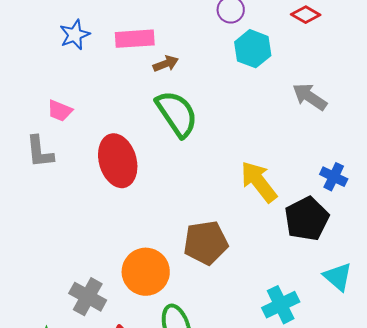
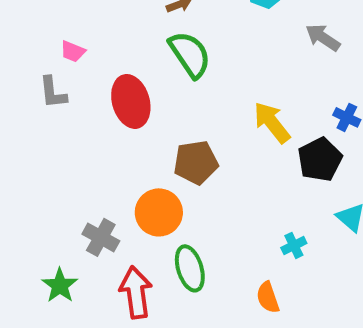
brown pentagon: (206, 243) -> (196, 162), moved
cyan cross: (281, 305) -> (294, 245), size x0.7

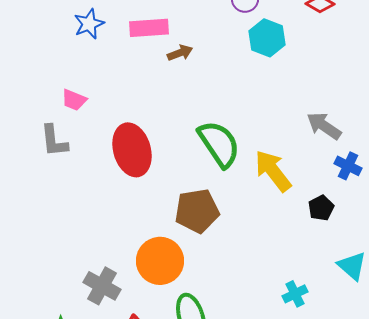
gray arrow: (323, 37) -> (324, 126), moved
green semicircle: (190, 54) -> (219, 144), moved
black pentagon: (320, 159) -> (321, 208), size x0.6

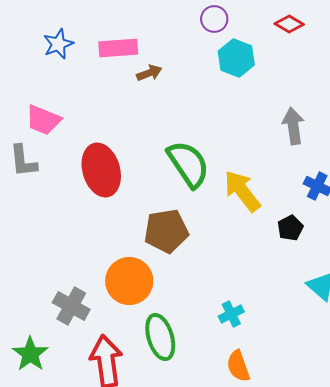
pink trapezoid: (74, 100) -> (43, 120), size x1.4
gray arrow: (324, 126) -> (293, 126), moved, turned 48
cyan cross: (295, 294) -> (231, 314), moved

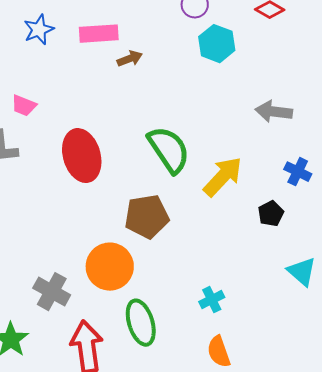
pink trapezoid: (43, 120) -> (24, 106), size x0.7
gray arrow: (293, 126) -> (274, 112), turned -75
yellow arrow: (242, 191) -> (223, 177), turned 81

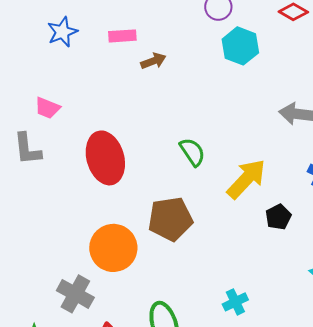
pink rectangle: (99, 34) -> (122, 36), size x0.7
green semicircle: (169, 150) -> (192, 152), size x0.6
black pentagon: (271, 214) -> (278, 217), moved
orange circle: (110, 267) -> (113, 248), moved

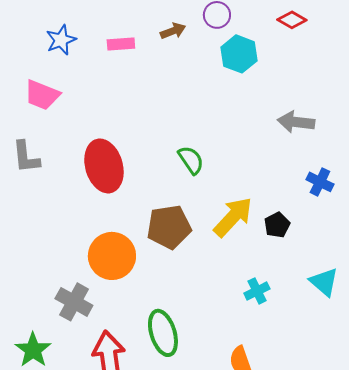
brown arrow: (153, 61) -> (173, 31), moved
pink trapezoid: (47, 108) -> (42, 95), moved, size x1.4
yellow arrow: (246, 179) -> (233, 217), moved
cyan cross: (235, 302) -> (257, 291), moved

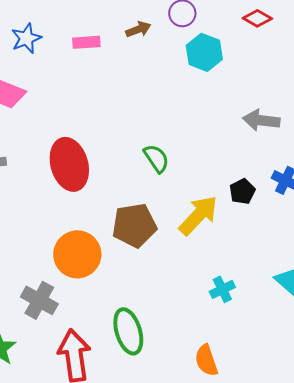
black pentagon: (277, 225) -> (242, 191), moved

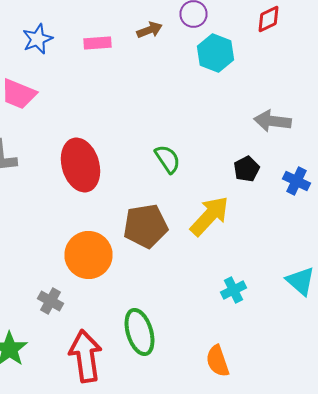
red diamond: (257, 18) -> (268, 19), turned -56
black pentagon: (242, 191) -> (246, 169), moved
gray cross: (39, 300) -> (50, 301), size x0.7

